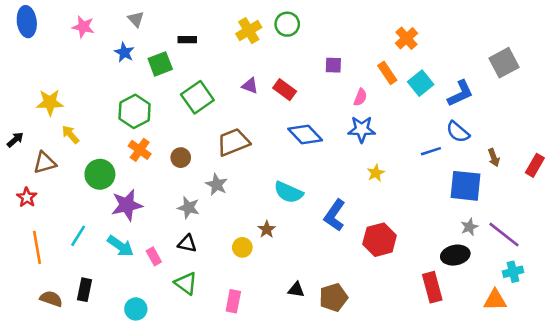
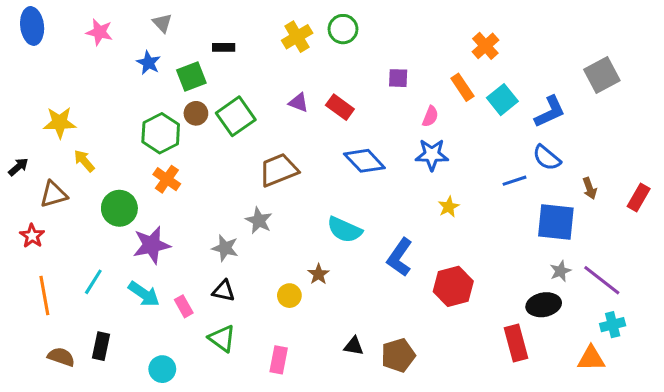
brown circle: (181, 158) -> (196, 113), moved

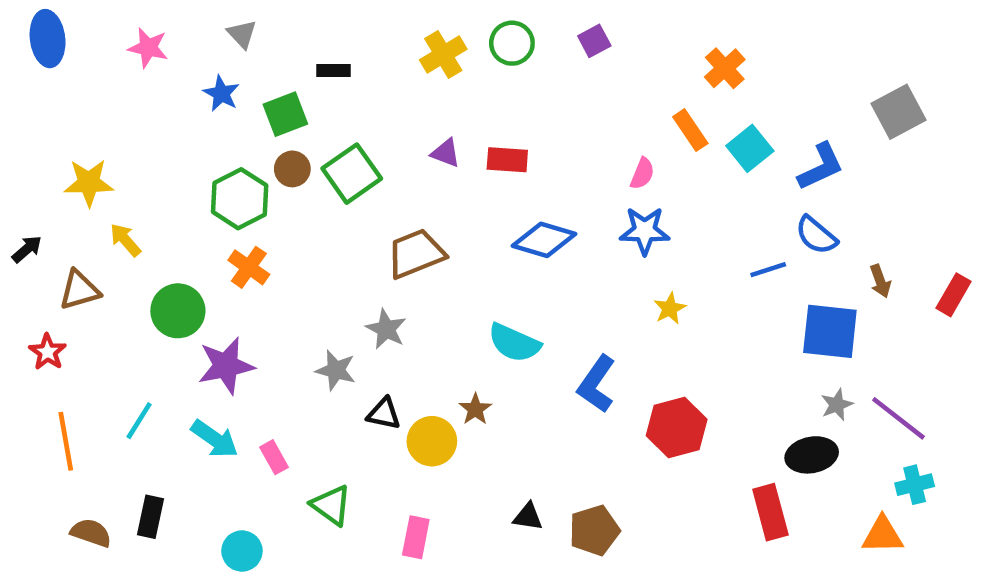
purple square: (398, 78) -> (594, 41), moved, turned -30
red rectangle: (340, 107) -> (507, 160), turned -32
blue diamond: (364, 161) -> (544, 240), turned -30
black triangle: (224, 291) -> (384, 414), moved
yellow circle: (289, 296) -> (432, 441), size x1.4

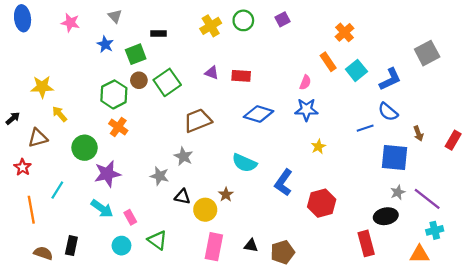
cyan line: (139, 421) -> (57, 190), moved
pink rectangle: (416, 537) -> (214, 247), moved, size x1.4
cyan circle: (242, 551) -> (121, 246), moved

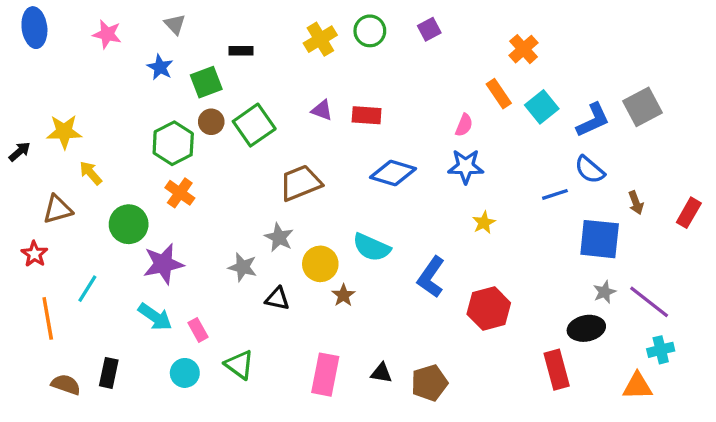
gray square: (427, 53) -> (643, 107), moved
black arrow: (13, 118) -> (20, 152), moved
yellow circle: (205, 210) -> (320, 264), moved

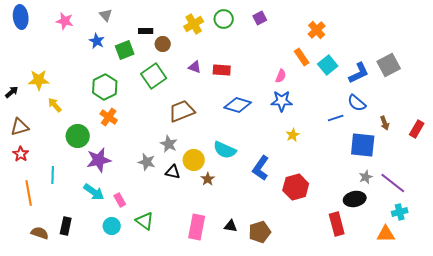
brown circle: (211, 122) -> (163, 44), moved
brown triangle: (58, 209) -> (20, 127), moved
cyan line: (87, 289) -> (53, 175), turned -30
black triangle: (277, 299) -> (173, 172), moved

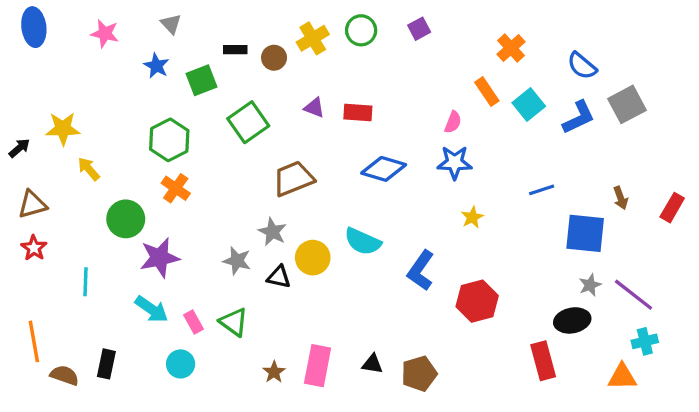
brown circle: (163, 44) -> (274, 58), moved
blue semicircle: (357, 103) -> (582, 66), moved
brown star: (208, 179) -> (274, 372), moved
orange line: (29, 193) -> (34, 341), moved
green triangle: (145, 221) -> (234, 322), moved

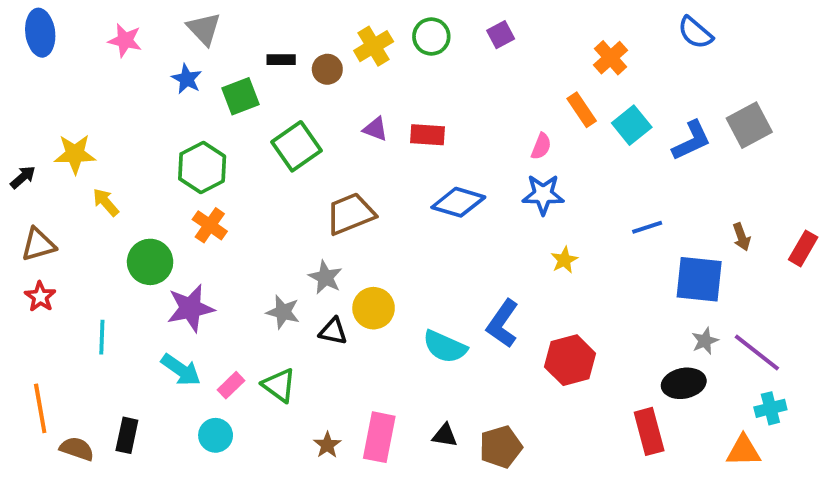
gray triangle: (171, 24) -> (204, 29), size x1.4
blue semicircle: (582, 66) -> (695, 33), moved
cyan semicircle: (363, 241) -> (445, 347), moved
pink rectangle: (193, 322) -> (231, 385), turned 75

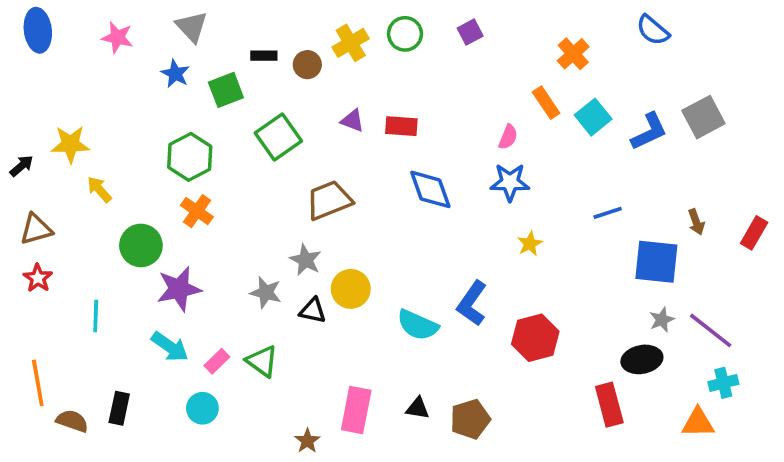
blue diamond: (458, 202) -> (430, 189), turned 54
brown star: (327, 445) -> (307, 441), moved

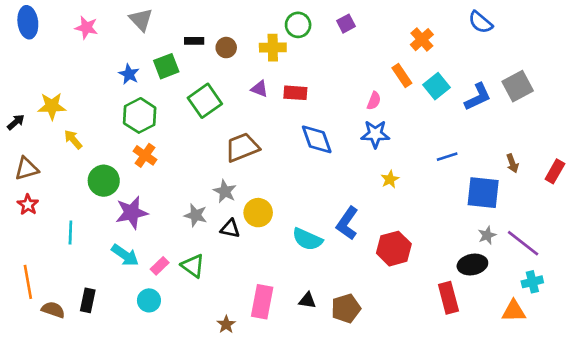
yellow cross: (351, 43) -> (273, 48), moved, turned 30
blue star: (175, 74) -> (129, 74), moved

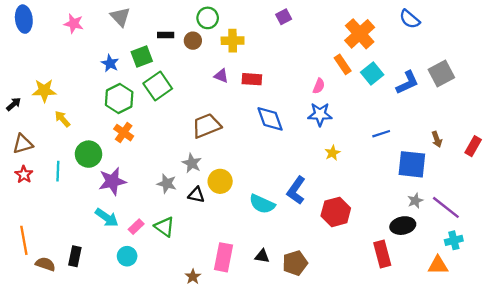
purple square: (346, 24) -> (284, 17), moved
green circle: (298, 25) -> (208, 18), moved
orange cross: (422, 40) -> (360, 34), size x1.5
green square: (205, 101) -> (158, 86), moved
cyan line: (70, 233) -> (58, 171), moved

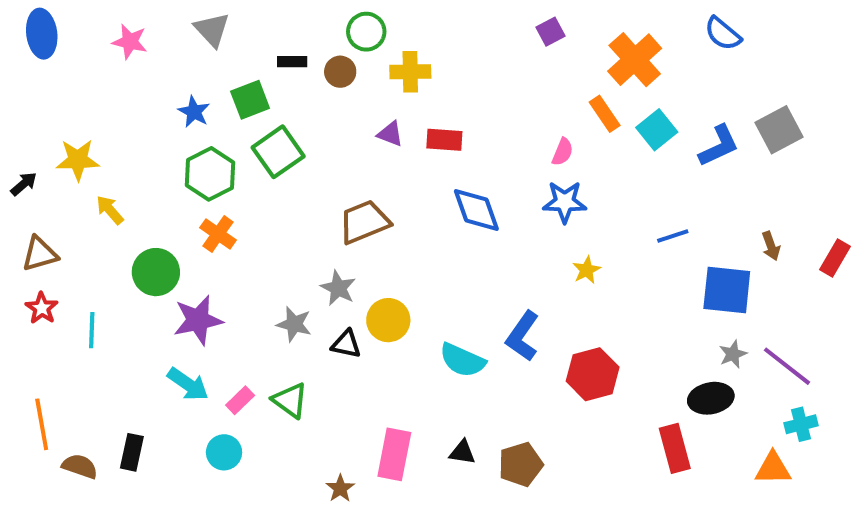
purple square: (284, 17) -> (551, 32), moved
cyan line: (58, 171) -> (92, 330), moved

